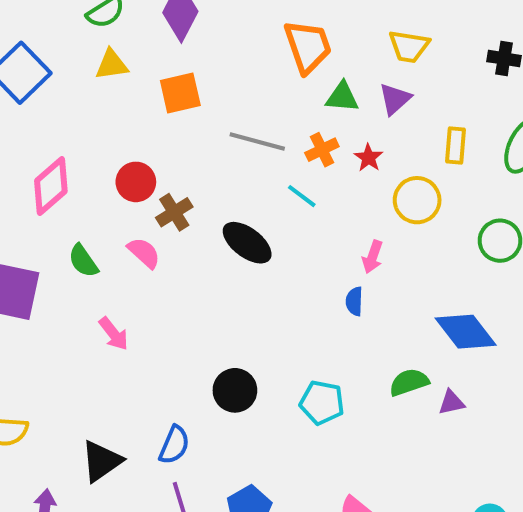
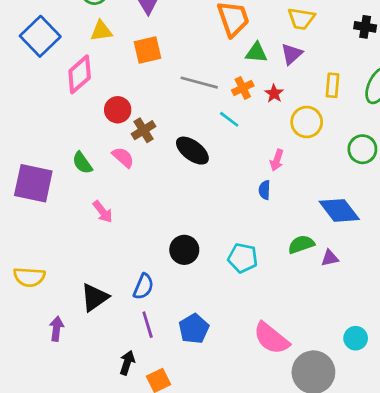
pink diamond: (51, 186) -> (80, 74), moved

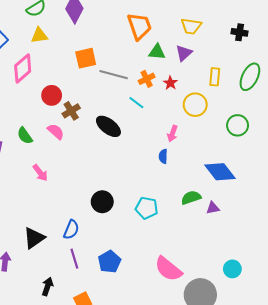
orange square: (148, 50) -> (86, 58), moved
black arrow: (127, 363) -> (47, 286), moved

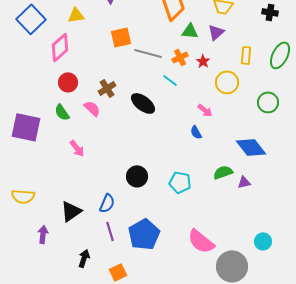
red circle: (52, 95) -> (68, 82), moved
pink arrow: (172, 134) -> (205, 110), turned -70
blue semicircle: (163, 156) -> (196, 132), turned -32
blue pentagon: (109, 262) -> (144, 234), size x1.4

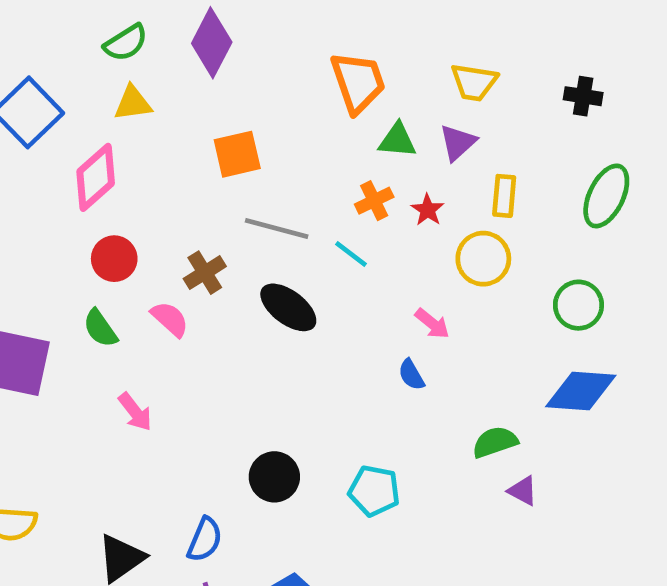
gray line: (148, 53) -> (277, 228), moved
yellow rectangle: (246, 55) -> (504, 196), moved
blue diamond: (251, 147) -> (581, 391), moved, turned -48
green semicircle: (223, 172) -> (495, 442), moved
purple triangle: (244, 182) -> (523, 491), turned 40

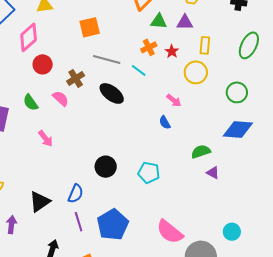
purple triangle: (458, 143) -> (185, 22), turned 42
red circle: (114, 259) -> (43, 64), moved

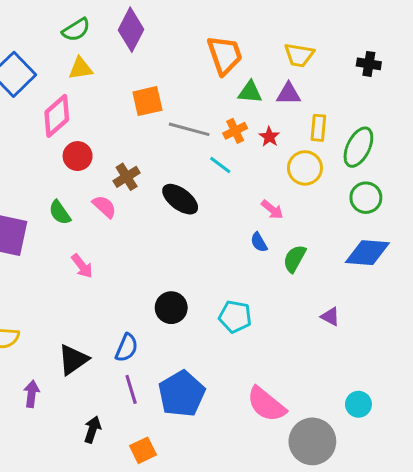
green ellipse: (249, 45) -> (358, 147), moved
gray line: (107, 59) -> (189, 129), moved
green semicircle: (201, 152) -> (295, 259), moved, turned -42

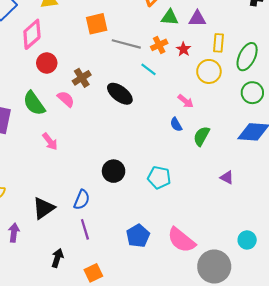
green semicircle: (60, 213) -> (34, 103), size x1.4
blue pentagon: (182, 394) -> (138, 236), moved, size x0.7

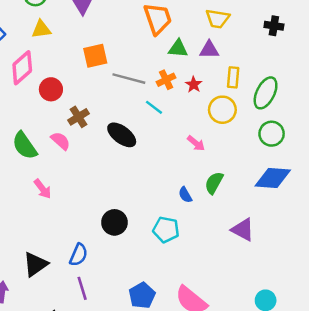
red circle: (47, 63) -> (51, 89), moved
blue semicircle: (176, 124) -> (185, 195), moved
purple triangle: (227, 177) -> (243, 230), size x1.5

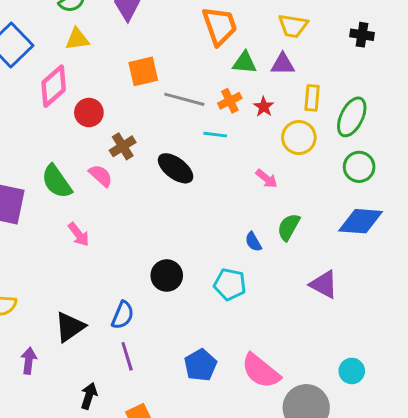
cyan line: (154, 107) -> (215, 135), turned -30

